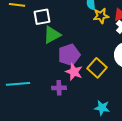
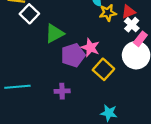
white square: (42, 17) -> (29, 14), moved, turned -36
pink star: (74, 72) -> (90, 48), moved

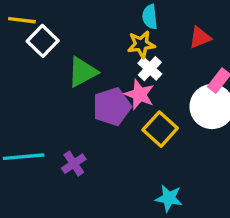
yellow star: (108, 13) -> (141, 44), moved
white cross: (132, 25) -> (150, 69), moved
purple cross: (62, 91) -> (74, 164), moved, turned -32

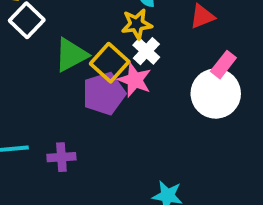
yellow square: (160, 129) -> (110, 63), moved
purple cross: (74, 164) -> (61, 157), turned 30

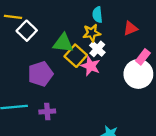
green triangle: (71, 55) -> (63, 43), moved, turned 35
purple pentagon: (104, 94) -> (40, 74), moved

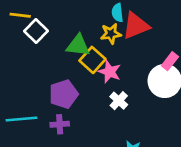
red triangle: (130, 28) -> (136, 26), moved, size x1.6
white cross: (97, 49) -> (119, 101), moved
purple pentagon: (40, 74) -> (64, 94), moved

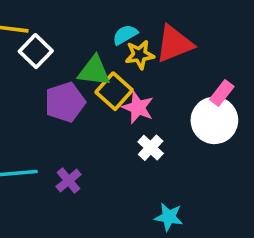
cyan semicircle: (117, 13) -> (125, 35), moved, turned 66
purple pentagon: (64, 94) -> (65, 102), moved
purple cross: (60, 124) -> (69, 181), turned -36

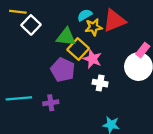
purple pentagon: (65, 102) -> (63, 70), moved, turned -30
white cross: (151, 148) -> (100, 83), turned -32
purple cross: (69, 181) -> (51, 103), turned 32

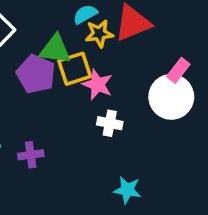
yellow square: (78, 49) -> (75, 69), turned 30
purple pentagon: (63, 70) -> (36, 74), moved

